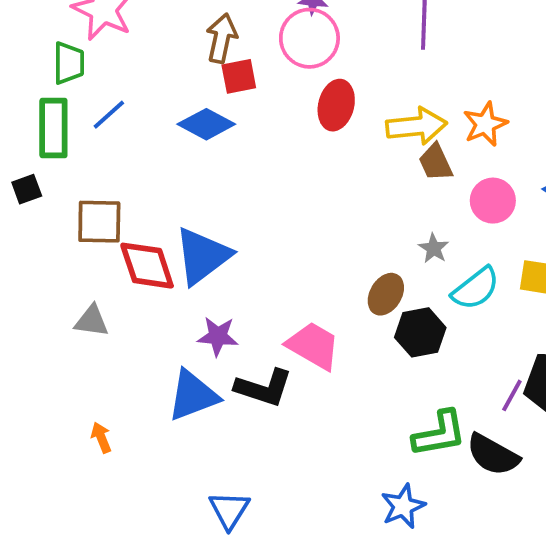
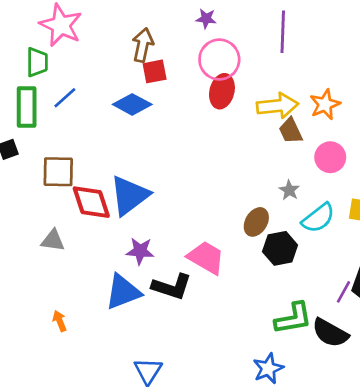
pink circle: (309, 38) -> (219, 60), moved

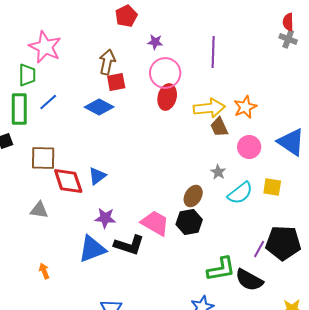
blue triangle: (130, 196) -> (97, 176), size x0.6
black hexagon: (280, 248) -> (189, 222), moved

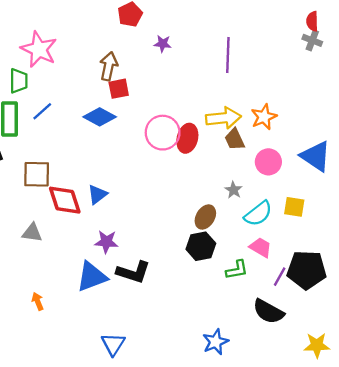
pink circle: (165, 73) -> (163, 133), moved
red ellipse: (167, 97) -> (187, 138), moved
pink trapezoid: (155, 223) -> (260, 247), moved, size x0.7
green L-shape: (221, 269) -> (237, 270), moved, size x0.7

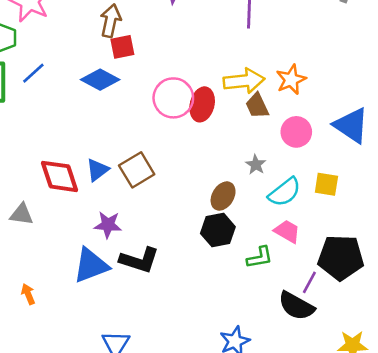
brown square: (37, 174) -> (137, 170), moved, turned -32
purple line: (280, 277) -> (309, 282), moved

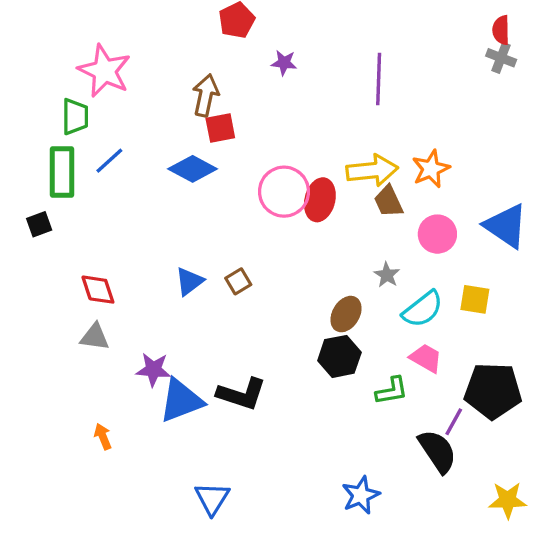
brown square: (137, 170) -> (238, 281), size x0.6
red diamond: (60, 176) -> (98, 290), moved, size x0.7
purple star: (108, 225) -> (153, 370), moved
black semicircle: (296, 306) -> (437, 451), turned -153

